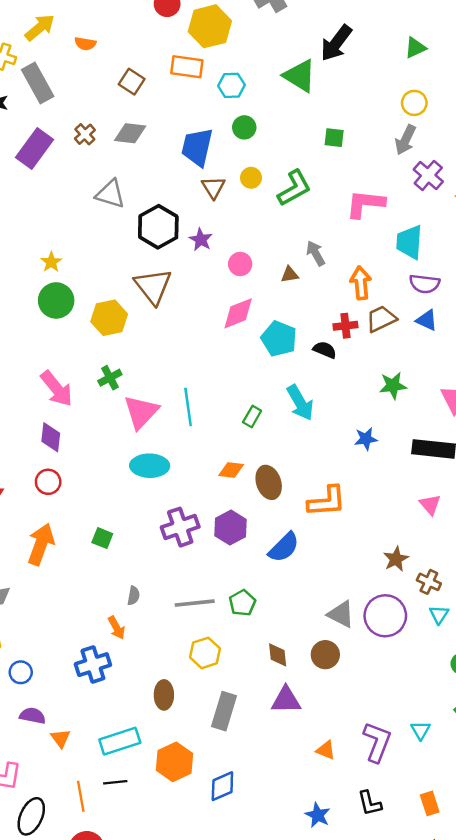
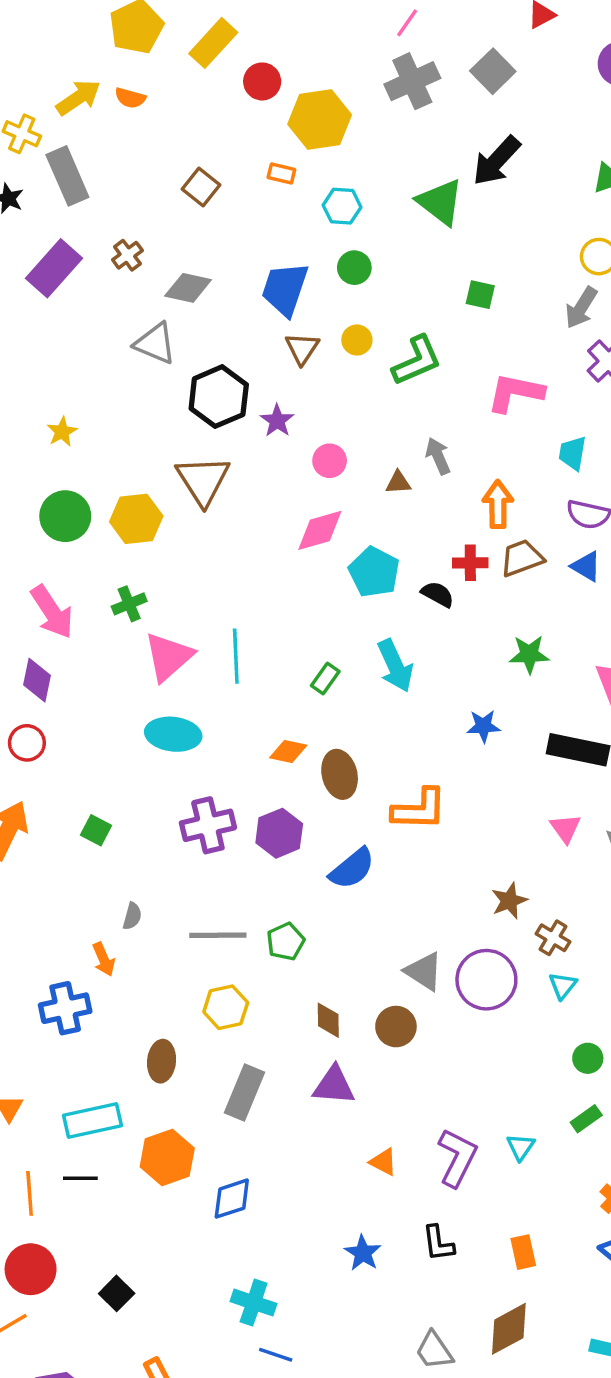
orange semicircle: (85, 44) -> (130, 98), moved
orange rectangle: (187, 67) -> (281, 174), size x0.6
gray diamond: (130, 133) -> (188, 288), moved
cyan trapezoid: (409, 242) -> (573, 453), size x0.7
green circle: (56, 300) -> (65, 516), moved

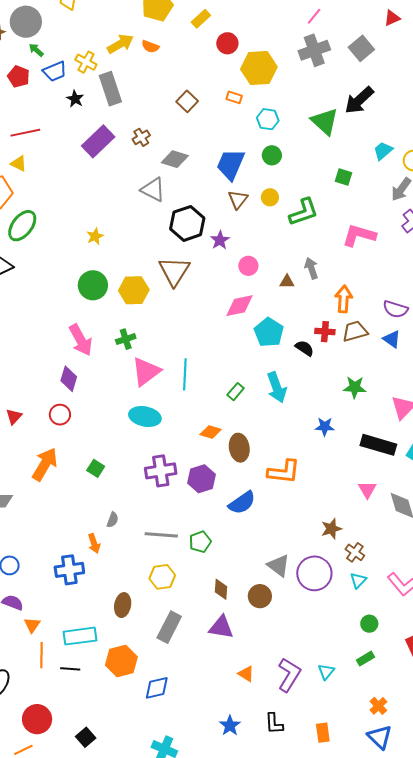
yellow rectangle: (213, 43) -> (201, 19), size x0.7
cyan trapezoid: (573, 453) -> (383, 151), moved, turned 35
orange line: (30, 1193) -> (41, 655), moved

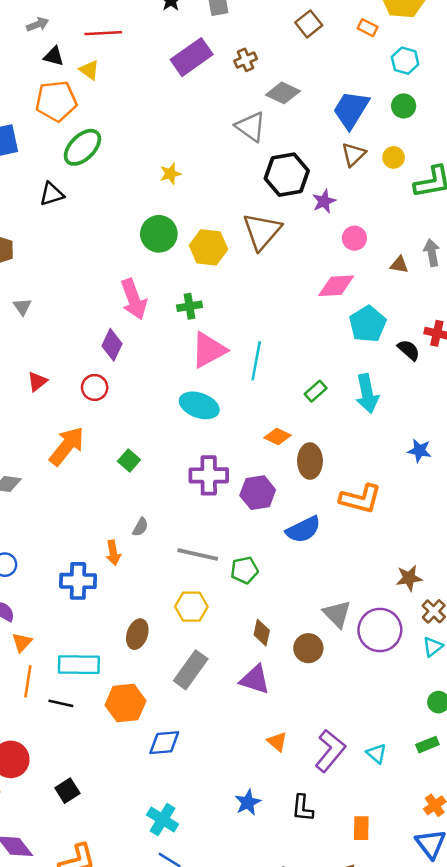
cyan triangle: (326, 672) -> (376, 754), turned -36

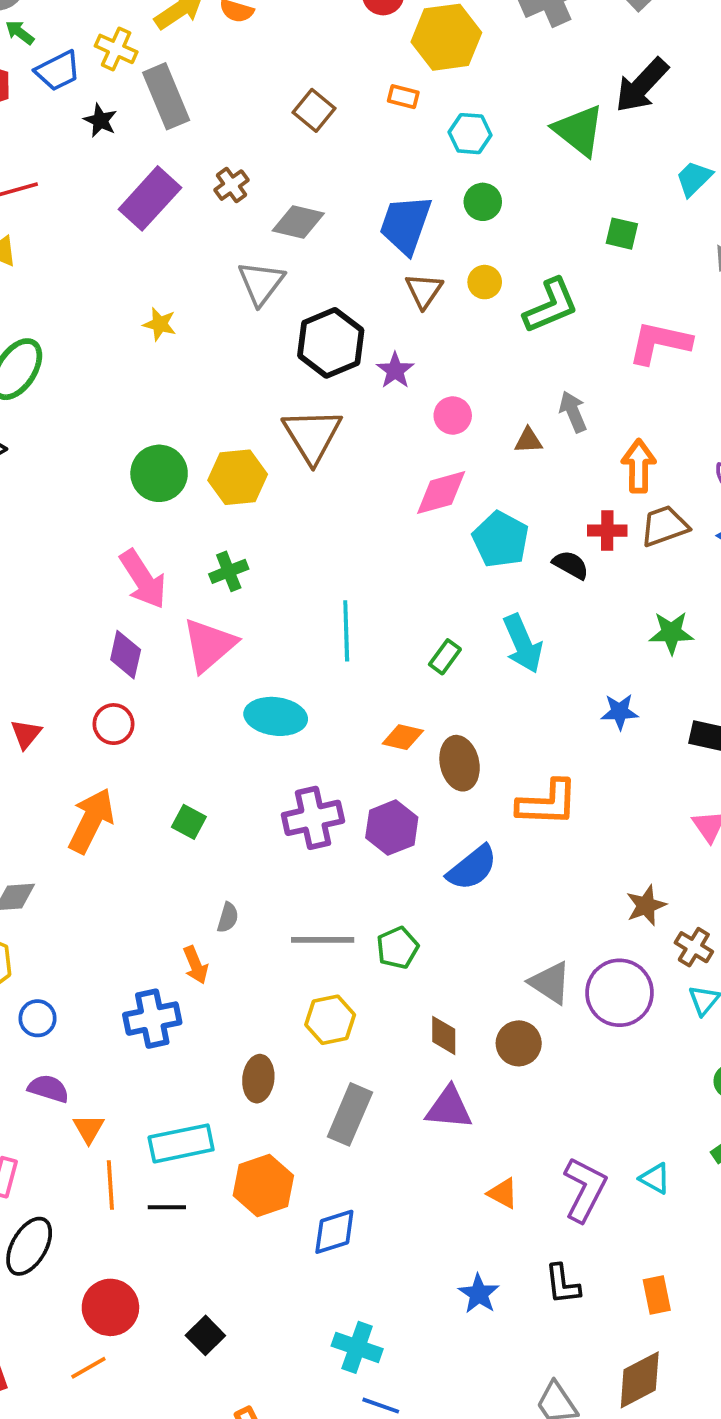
gray triangle: (251, 127) -> (261, 283), turned 44
yellow star: (170, 174) -> (160, 324), moved, turned -30
pink triangle: (209, 350) -> (209, 645), moved

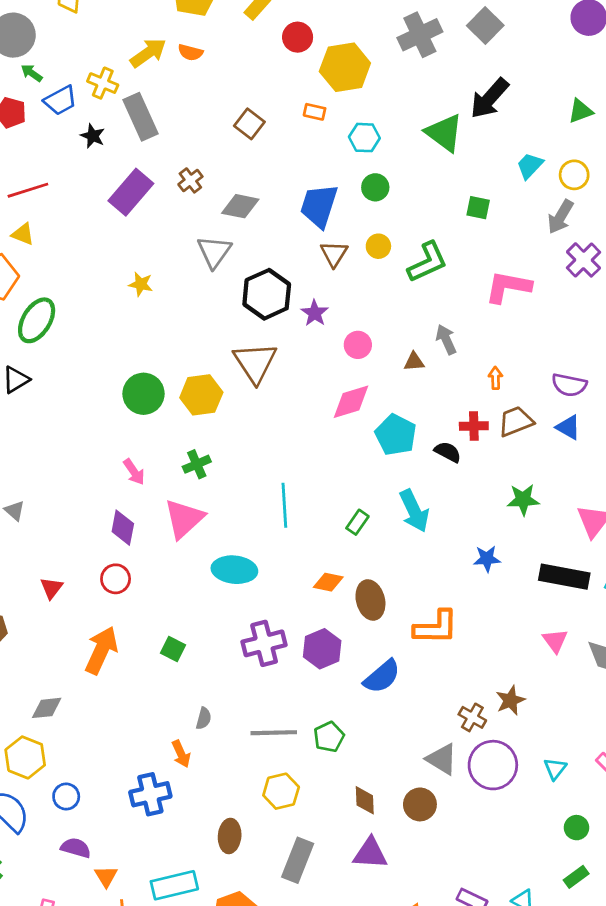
orange arrow: (639, 466) -> (495, 378), size x0.6
pink arrow: (143, 579) -> (134, 472), size x0.6
brown cross: (694, 947) -> (472, 717), moved

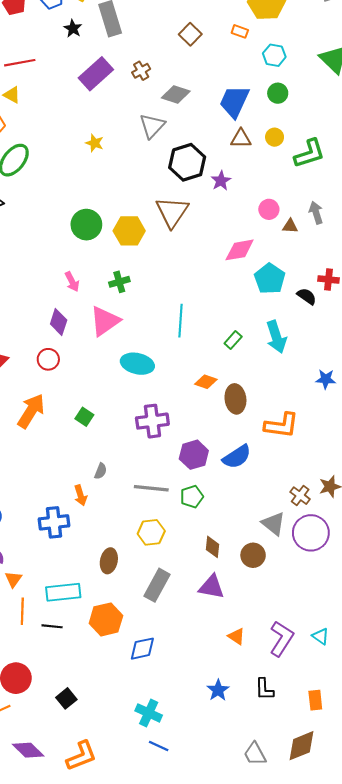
brown triangle: (334, 254) -> (241, 139), turned 50
pink circle: (358, 345) -> (269, 209), moved
purple hexagon: (322, 649) -> (194, 455), moved

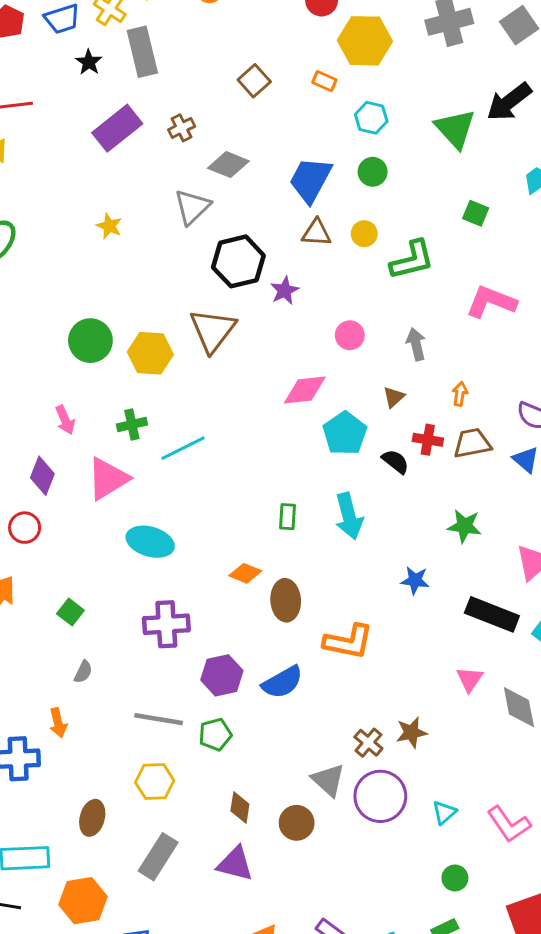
brown triangle: (290, 226) -> (394, 397), moved, turned -49
cyan line: (180, 321) -> (183, 448), moved, turned 56
green rectangle: (233, 340) -> (288, 517), turned -42
gray semicircle: (101, 471) -> (83, 672), moved

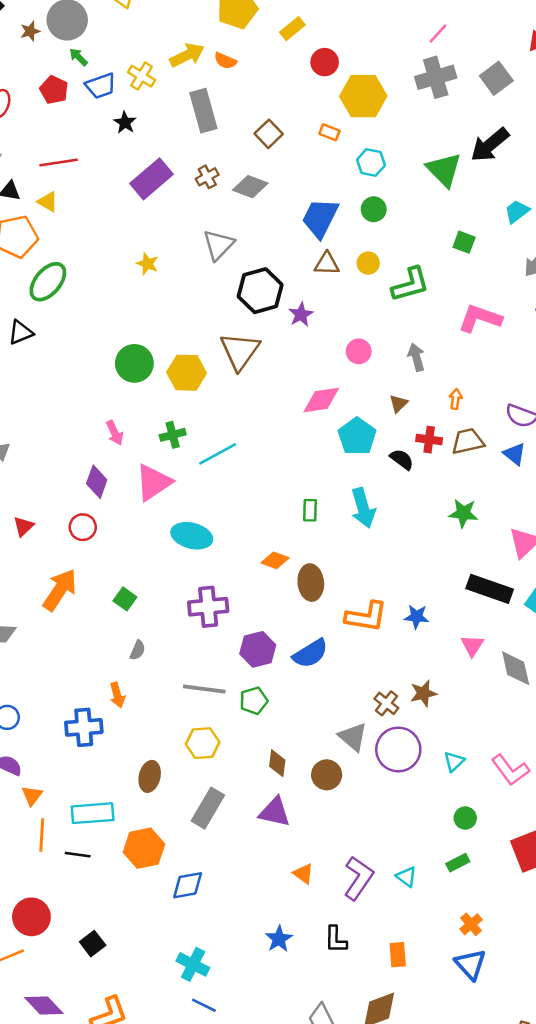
gray rectangle: (142, 52) -> (203, 111), moved
gray diamond: (228, 165) -> (250, 187), moved
blue star: (415, 580) -> (417, 617), moved

